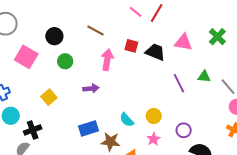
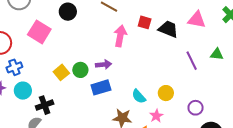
green circle: (65, 61) -> (80, 70), moved
blue rectangle: (89, 128) -> (101, 87), moved
pink star: (154, 139) -> (156, 116), moved

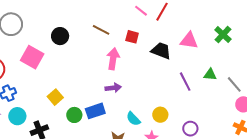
red square: (145, 22) -> (132, 37), moved
purple arrow: (104, 64) -> (113, 88), moved
green circle: (80, 70) -> (74, 115), moved

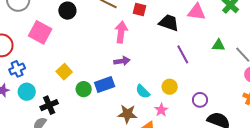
purple line: (185, 82) -> (183, 54), moved

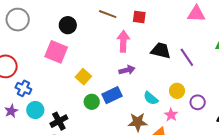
black trapezoid: (169, 23) -> (161, 51), moved
pink square: (40, 32) -> (56, 52), moved
blue cross: (17, 69) -> (23, 88), turned -35
yellow square: (64, 72) -> (83, 77), moved
purple circle: (200, 100) -> (198, 102), moved

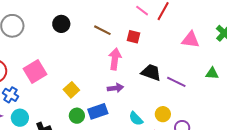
black circle: (68, 25) -> (61, 24), moved
pink square: (56, 52) -> (35, 71), moved, turned 30
purple line: (187, 57) -> (176, 82), turned -36

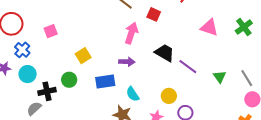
pink square: (35, 71) -> (51, 31), size x0.6
green triangle: (212, 73) -> (220, 77), moved, turned 40
green circle: (77, 116) -> (69, 80), moved
cyan semicircle: (136, 119) -> (133, 94), moved

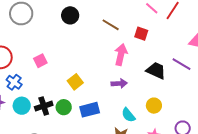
purple line: (188, 67) -> (181, 64), moved
blue rectangle: (105, 82) -> (90, 110), moved
black cross: (47, 91) -> (44, 106), moved
yellow circle: (169, 96) -> (154, 106), moved

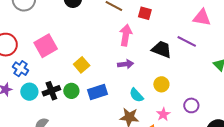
pink square: (40, 61) -> (46, 46), size x1.6

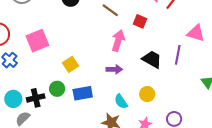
purple line: (187, 41) -> (178, 55), turned 66
black cross: (51, 91) -> (36, 98), moved
cyan circle: (29, 92) -> (13, 99), moved

